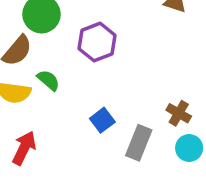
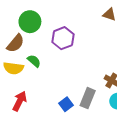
blue square: (102, 120) -> (66, 104), moved

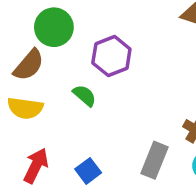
green semicircle: (34, 61) -> (84, 96), moved
blue square: (66, 104) -> (88, 171), moved

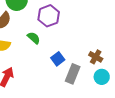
blue square: (88, 171) -> (58, 59), moved

